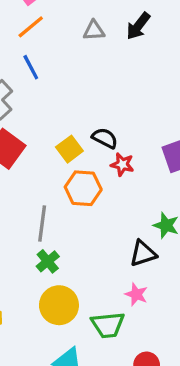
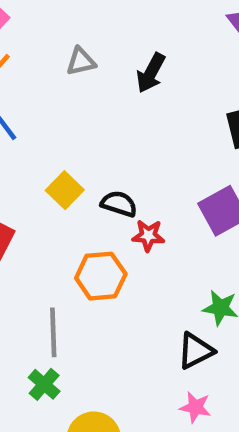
black arrow: (138, 26) -> (151, 73), moved
yellow square: (69, 149) -> (65, 190), moved
green cross: (48, 261) -> (44, 384), moved

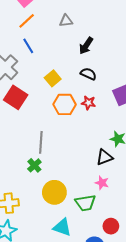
black arrow: (151, 73) -> (86, 46), moved
black semicircle: (119, 204) -> (88, 74), moved
orange hexagon: (101, 276) -> (65, 104), moved

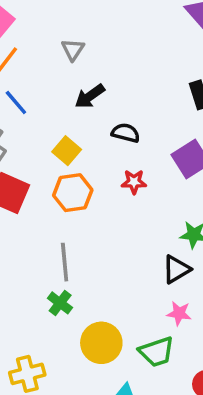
gray triangle: (66, 21) -> (73, 50), turned -40
black arrow: (86, 46) -> (90, 96), moved, turned 30
orange hexagon: (65, 104) -> (73, 193), moved

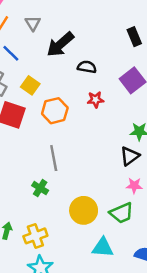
gray triangle: (73, 50) -> (33, 23), moved
black arrow: (90, 96) -> (60, 44), size x1.4
yellow square: (67, 151) -> (30, 85), moved
green cross: (60, 303) -> (40, 188), moved

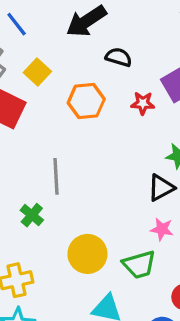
red star: (95, 100) -> (143, 103), moved
orange hexagon: (55, 111) -> (86, 101), moved

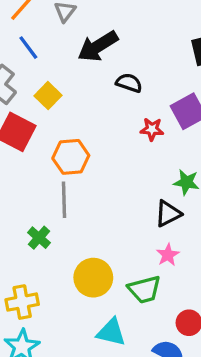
orange hexagon: (86, 101) -> (71, 157), moved
pink star: (162, 229) -> (168, 255), turned 30

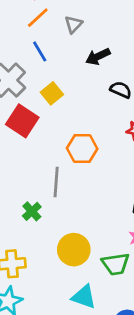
black arrow: (98, 46) -> (98, 56), size x0.7
orange hexagon: (71, 157) -> (82, 148), moved

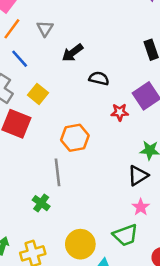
yellow circle: (74, 250) -> (80, 244), moved

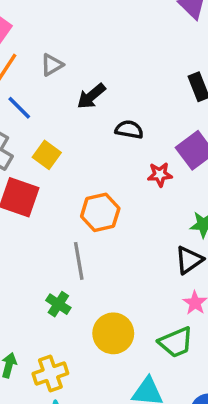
gray triangle: (45, 28) -> (52, 65), turned 30
yellow circle: (80, 244) -> (113, 333), moved

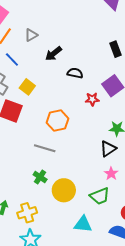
gray line: (79, 261) -> (45, 148), turned -65
green cross: (58, 304) -> (40, 177), moved

